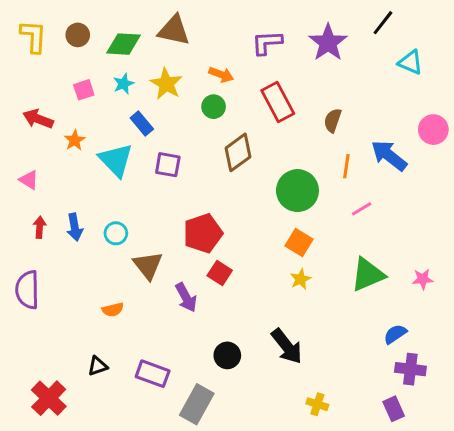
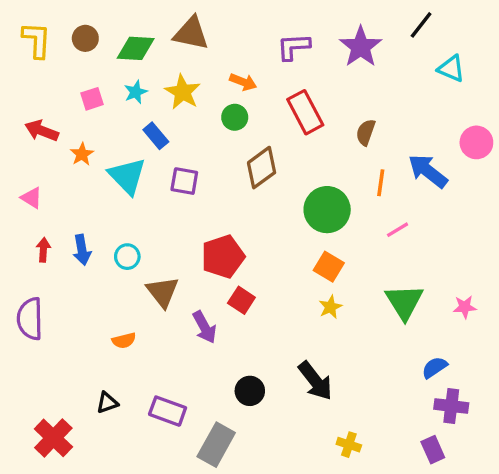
green triangle: (368, 275) -> (404, 302), turned -39

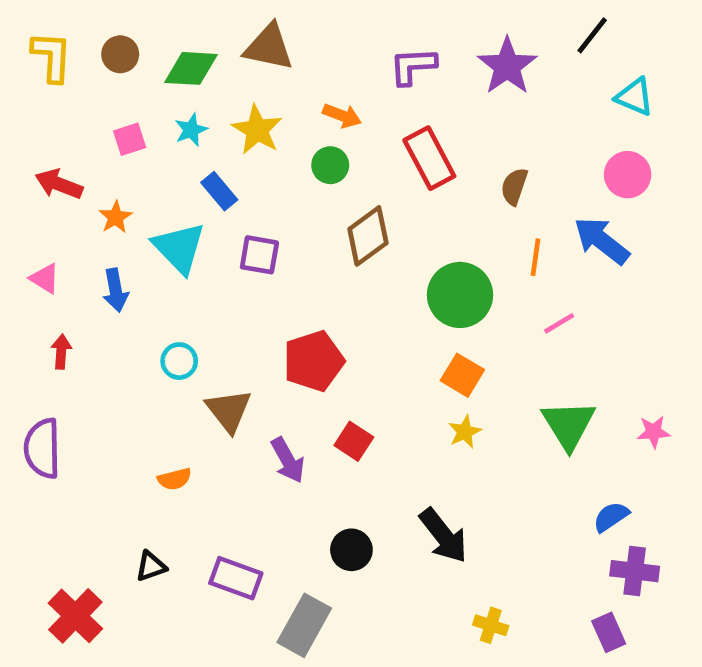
pink circle: (476, 142) -> (628, 175), moved
blue arrow: (82, 250) -> (115, 290), moved
red square: (241, 300) -> (354, 441), moved

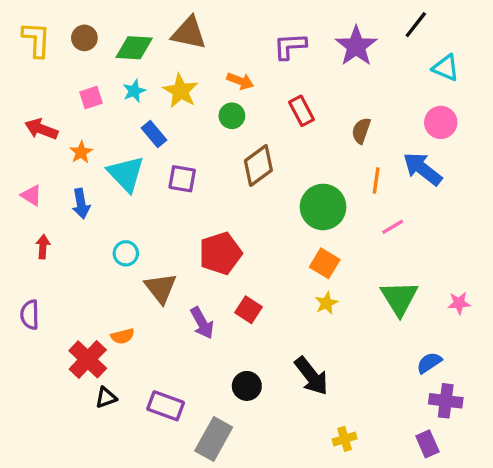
red rectangle: (429, 158) -> (302, 111), size x0.7
purple semicircle: (42, 448) -> (30, 315), size x0.7
red cross: (75, 616) -> (88, 359), moved
yellow cross: (491, 625) -> (345, 439), turned -35

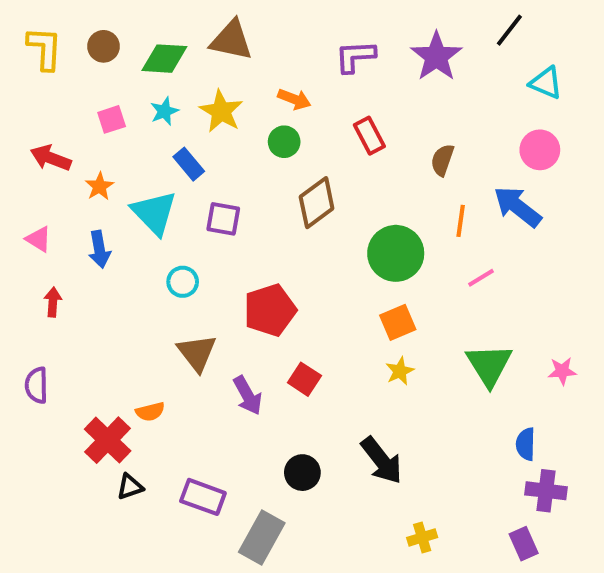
cyan circle: (126, 253) -> (183, 282), moved
orange square: (325, 263) -> (398, 322), turned 36
blue semicircle: (429, 363) -> (526, 444), turned -55

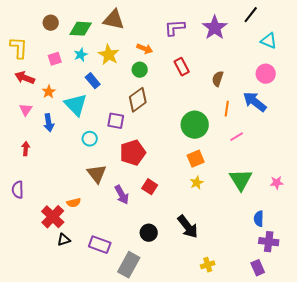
yellow L-shape: (45, 48) -> (19, 48), moved
brown diamond: (317, 203) -> (138, 100), moved
purple square: (223, 219) -> (116, 121), moved
pink triangle: (39, 239) -> (26, 110), moved, turned 32

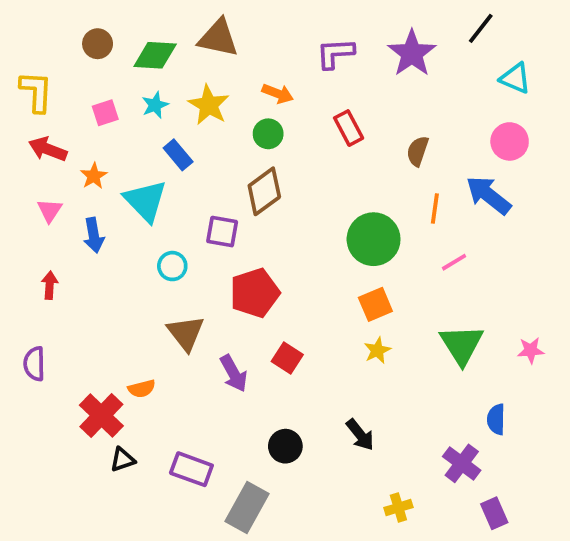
black arrow: (188, 227) -> (360, 435), size x0.7
purple cross: (269, 242) -> (462, 463), moved, turned 30

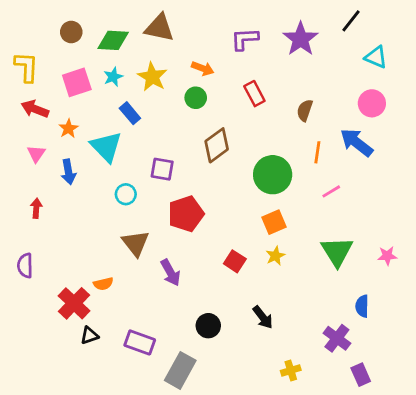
pink square: (105, 113) -> (77, 82), size x1.5
brown diamond: (264, 191) -> (217, 145), moved
red square: (287, 358) -> (235, 261), moved

